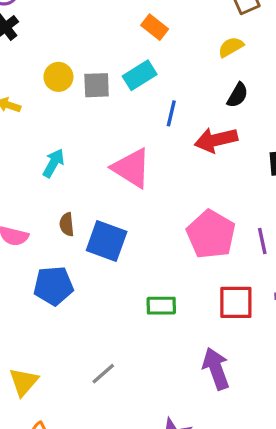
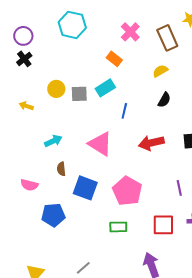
red arrow: (216, 140) -> (151, 143), moved
cyan arrow: (53, 163) -> (53, 141), turned 36
brown semicircle: (67, 224) -> (61, 169), moved
pink pentagon: (211, 234) -> (127, 191), moved

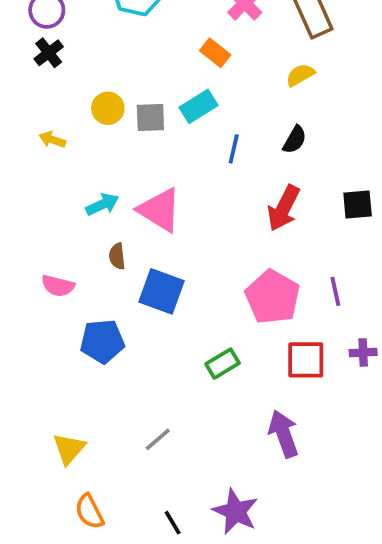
black semicircle: (164, 100) -> (295, 140), moved
red arrow: (151, 143) -> (284, 208), turned -50
pink triangle: (100, 144) -> (160, 210), moved
pink pentagon: (127, 191) -> (272, 297), moved
green rectangle: (118, 227) -> (223, 364), turned -30

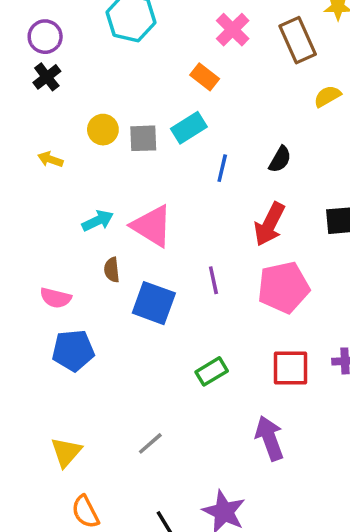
yellow semicircle: (300, 75) -> (327, 96), moved
purple line: (335, 291) -> (213, 280), moved
pink pentagon: (272, 297) -> (284, 287), moved, turned 30
blue pentagon: (102, 341) -> (73, 350), moved

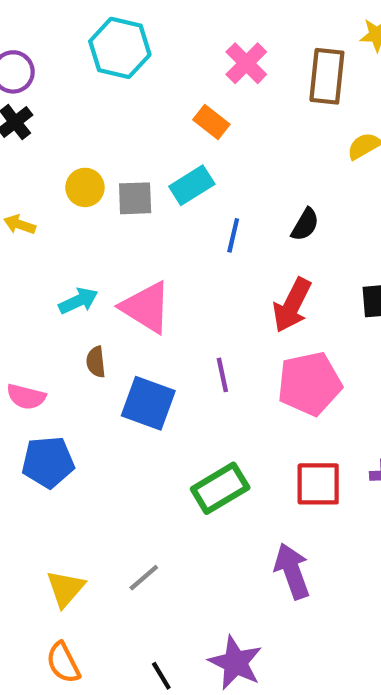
brown rectangle: (298, 40) -> (327, 76), turned 30
green rectangle: (212, 371) -> (220, 488), size x1.4
yellow triangle: (66, 452) -> (65, 589), moved

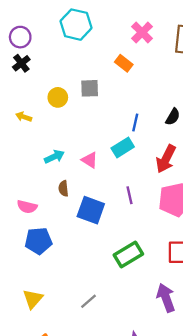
cyan rectangle: (192, 185) -> (123, 147), moved
gray square: (135, 198) -> (90, 88), moved
pink triangle: (146, 307) -> (90, 160), size x0.6
yellow triangle: (65, 589) -> (33, 299), moved

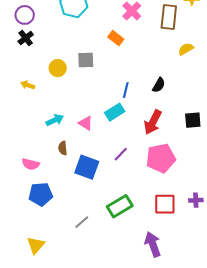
purple line: (130, 195) -> (121, 154), turned 56
gray line: (89, 301) -> (82, 222), moved

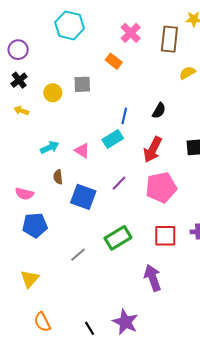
purple circle: (25, 15) -> (18, 50), moved
black cross: (26, 38) -> (19, 80), moved

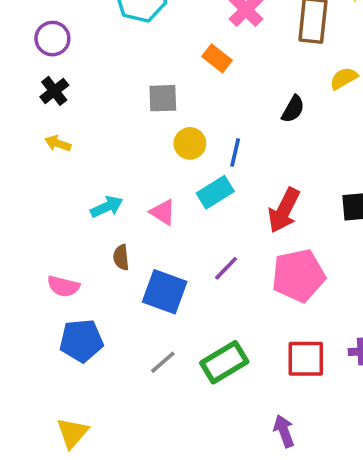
yellow circle: (53, 93) -> (190, 143), moved
black semicircle: (159, 111) -> (293, 109), moved
gray line: (78, 255) -> (163, 362), moved
purple arrow: (153, 278) -> (284, 431), size x0.7

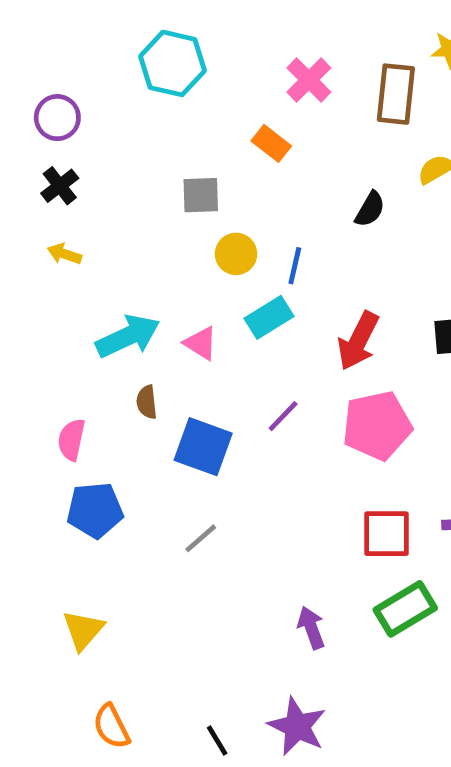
cyan arrow: (107, 207) -> (128, 336), size x1.5
pink semicircle: (63, 286) -> (71, 440), turned 88
green rectangle: (224, 362) -> (405, 609), moved
purple arrow: (284, 431) -> (311, 628), moved

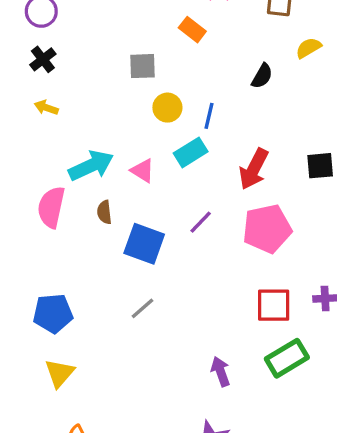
pink semicircle: (71, 440) -> (51, 207), moved, size x1.4
blue pentagon: (95, 510) -> (53, 313), moved

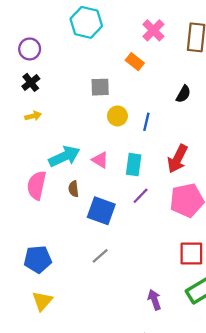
yellow arrow: (46, 108) -> (33, 116), turned 147
cyan rectangle: (191, 152) -> (134, 165), moved, turned -50

